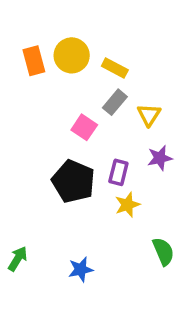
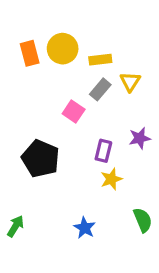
yellow rectangle: (115, 68) -> (100, 60), turned -35
yellow triangle: (149, 115) -> (130, 82), moved
black pentagon: (73, 181) -> (41, 159), moved
blue star: (81, 269) -> (85, 228), moved, turned -30

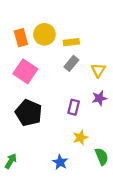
yellow triangle: (130, 82) -> (98, 70), moved
pink square: (74, 111) -> (25, 71), moved, size x1.5
yellow star: (111, 179) -> (80, 137), moved

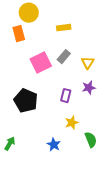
yellow circle: (44, 34) -> (29, 13), moved
yellow rectangle: (71, 42) -> (64, 28), moved
pink square: (25, 71) -> (41, 63), moved, turned 30

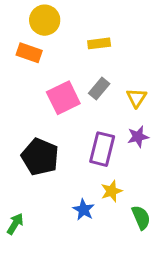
orange rectangle: (19, 34) -> (29, 53), turned -56
purple rectangle: (66, 96) -> (102, 149), size x1.5
blue star: (54, 145) -> (84, 210), moved

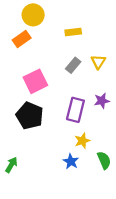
orange rectangle: (29, 53) -> (22, 39), turned -54
pink square: (63, 98) -> (35, 81), moved
yellow triangle: (136, 98) -> (98, 62), moved
blue star: (84, 210) -> (71, 161), moved

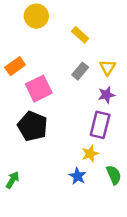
yellow rectangle: (73, 32) -> (80, 35), turned 49
orange rectangle: (22, 39) -> (15, 66), moved
purple star: (102, 101) -> (106, 95), moved
purple rectangle: (75, 110) -> (100, 125), moved

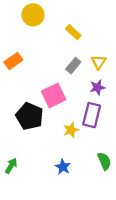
pink square: (39, 89) -> (54, 95), moved
yellow star: (90, 154) -> (71, 130), moved
blue star: (78, 176) -> (63, 167), moved

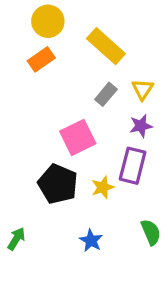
yellow rectangle: (73, 32) -> (106, 46), size x1.6
orange rectangle: (13, 61) -> (41, 59), moved
black pentagon: (29, 116) -> (58, 184), moved

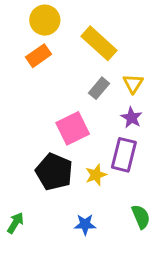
purple star: (141, 126) -> (132, 118), turned -30
blue star: (91, 240) -> (85, 224), turned -30

